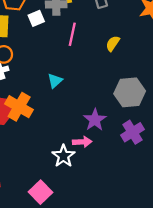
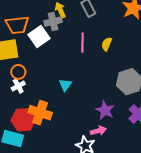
white square: (36, 18) -> (39, 37), size x1.5
pink line: (72, 34) -> (82, 43), moved

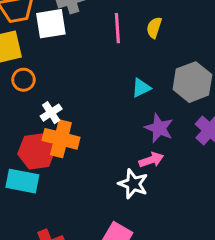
white square: (39, 37) -> (51, 24), turned 30
cyan triangle: (65, 85) -> (141, 88), moved, turned 32
white cross: (18, 86) -> (51, 113), moved

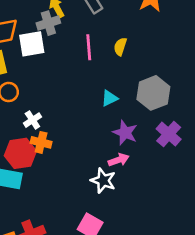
orange cross: (61, 139) -> (41, 142), size x0.7

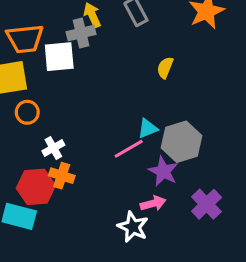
pink line: (89, 47) -> (129, 149), moved, turned 60
gray hexagon: (153, 93) -> (182, 142), moved
purple cross: (169, 134) -> (207, 204), moved

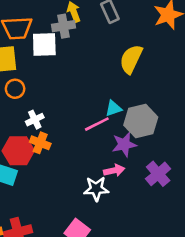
yellow semicircle: (165, 68) -> (131, 59), size x1.6
purple star: (163, 171) -> (124, 144), turned 30
white star: (133, 227) -> (96, 189), turned -30

